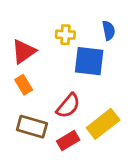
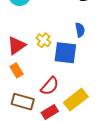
yellow cross: (65, 35) -> (44, 40), moved, turned 32

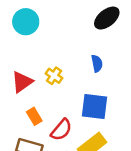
blue square: (65, 53) -> (95, 106), moved
orange rectangle: (16, 70) -> (34, 116), moved

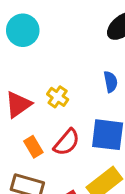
red semicircle: (61, 130) -> (67, 142), moved

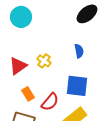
red semicircle: (67, 142) -> (50, 102), moved

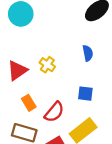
blue square: (77, 86) -> (85, 94), size x0.6

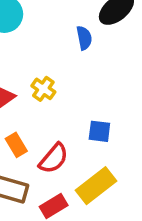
blue semicircle: (88, 53) -> (84, 38), moved

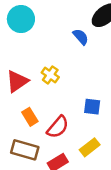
blue semicircle: (84, 38) -> (81, 37), turned -30
yellow rectangle: (96, 186) -> (90, 147), size x0.7

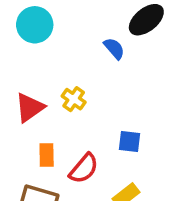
orange rectangle: (30, 117) -> (47, 155), turned 30

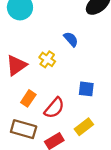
blue semicircle: (114, 48) -> (71, 39), moved
orange rectangle: (47, 155) -> (28, 98), turned 35

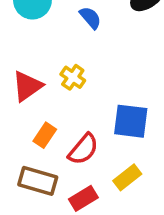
blue semicircle: (71, 39) -> (90, 18), moved
blue square: (86, 89) -> (131, 121), size x1.5

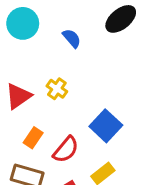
blue square: (131, 121) -> (106, 126), turned 36

